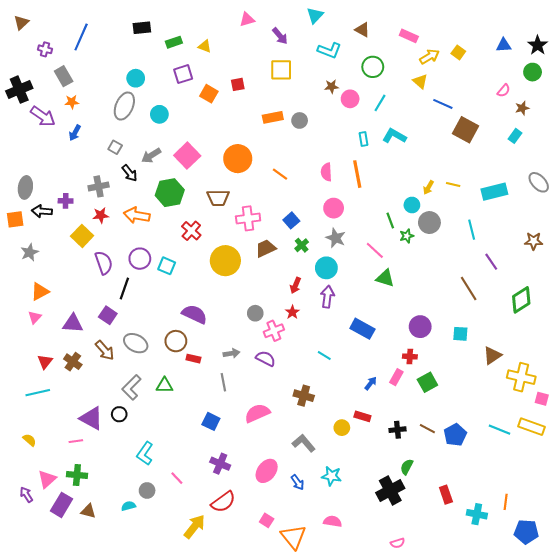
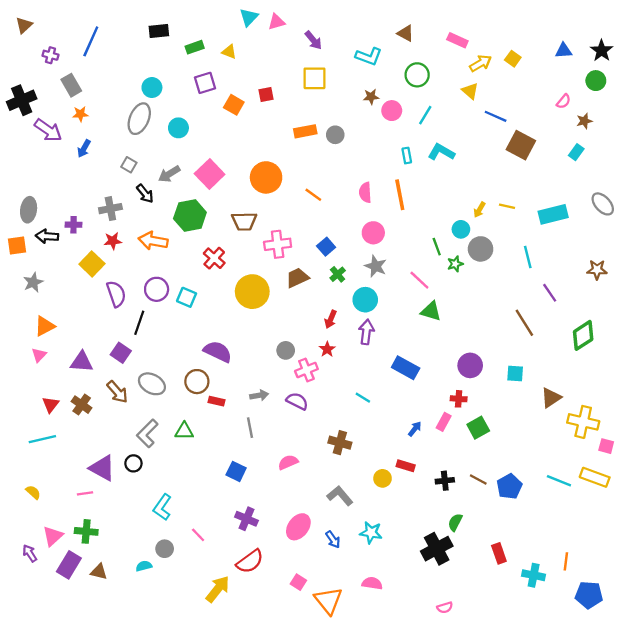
cyan triangle: (315, 15) -> (249, 17), moved
pink semicircle: (257, 413) -> (288, 462), size x0.7

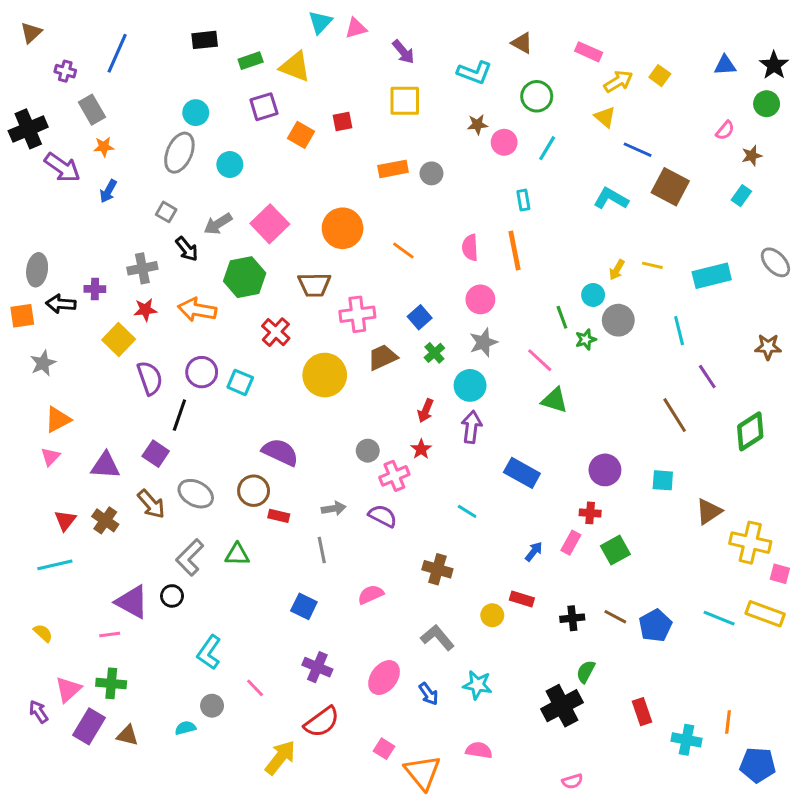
yellow triangle: (229, 52) -> (295, 67), size x1.6
cyan L-shape: (441, 152) -> (611, 199), moved
gray star: (376, 266) -> (483, 342), turned 30

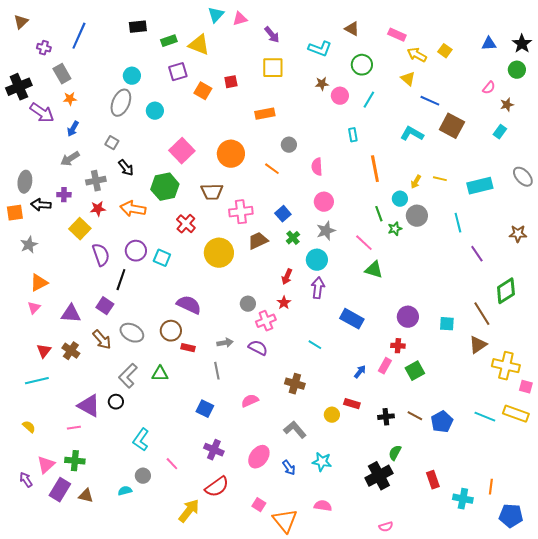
yellow arrow: (618, 81) -> (417, 55), turned -120
gray circle: (431, 173) -> (289, 145), moved
gray arrow: (218, 224) -> (70, 159), moved
orange line: (515, 250) -> (375, 169), moved
brown line: (675, 415) -> (482, 314), moved

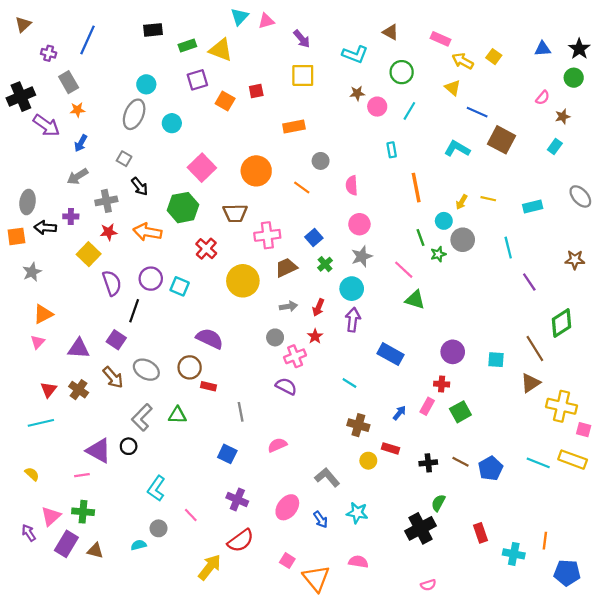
cyan rectangle: (480, 186) -> (533, 206), size x0.7
gray arrow: (225, 343) -> (288, 306), moved
brown cross: (295, 384) -> (358, 425), moved

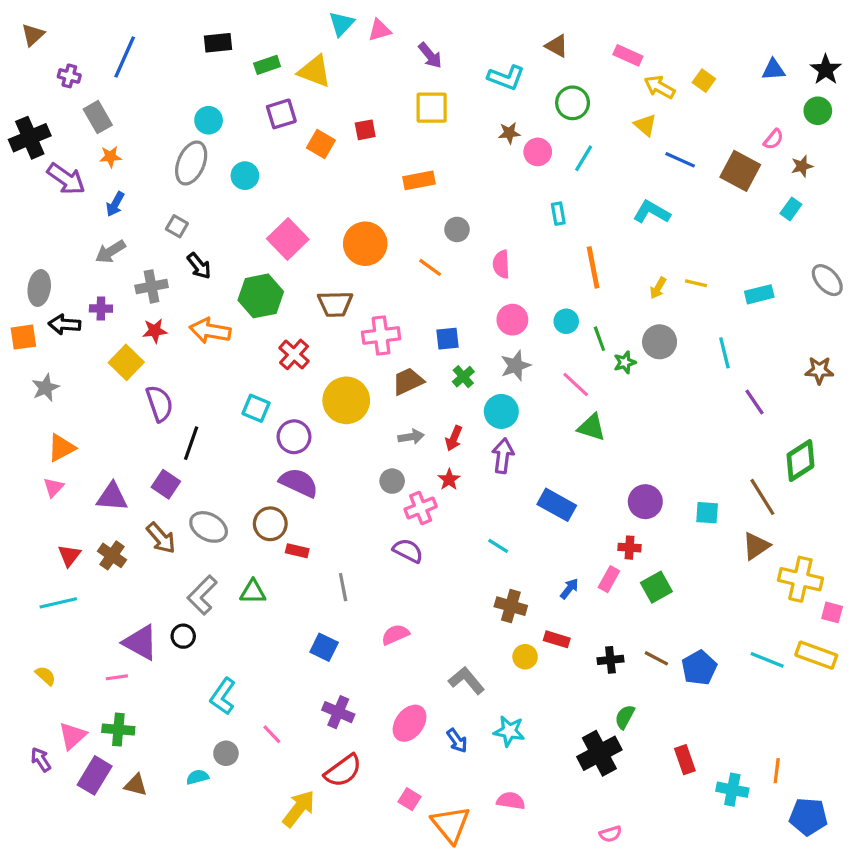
brown square: (502, 140) -> (740, 171), moved
cyan circle: (444, 221) -> (566, 321), moved
blue square: (314, 238) -> (447, 339), turned 35
purple circle: (151, 279) -> (294, 437), moved

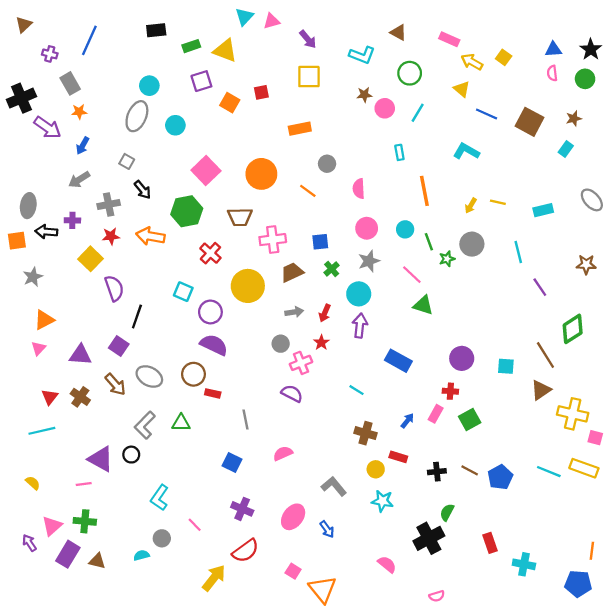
pink semicircle: (773, 139) -> (552, 73), moved, turned 133
cyan star: (509, 731) -> (382, 501), moved
orange line: (777, 771) -> (592, 551), moved
pink semicircle: (511, 801) -> (387, 564), moved, turned 30

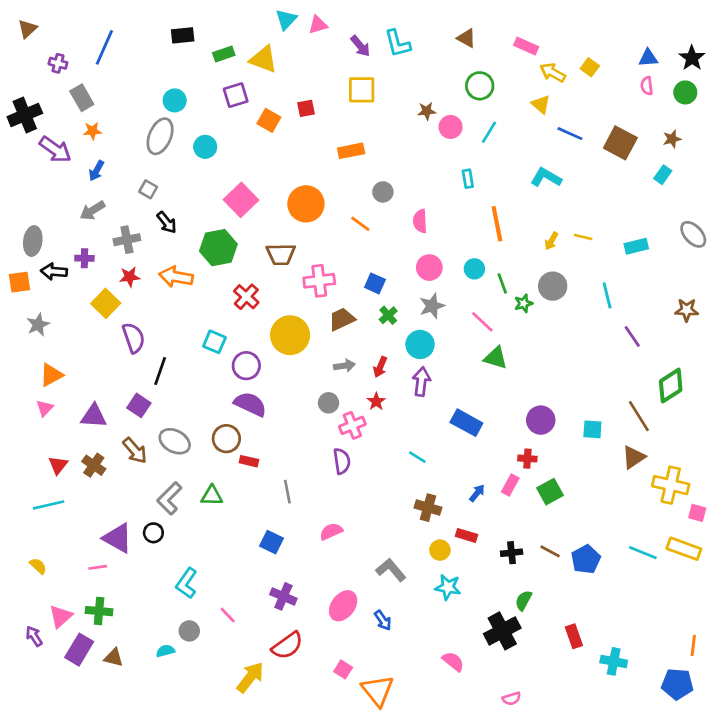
cyan L-shape: (362, 55) -> (397, 43), moved, turned 55
blue square: (320, 242) -> (375, 283), turned 30
purple semicircle: (292, 393) -> (342, 461), turned 55

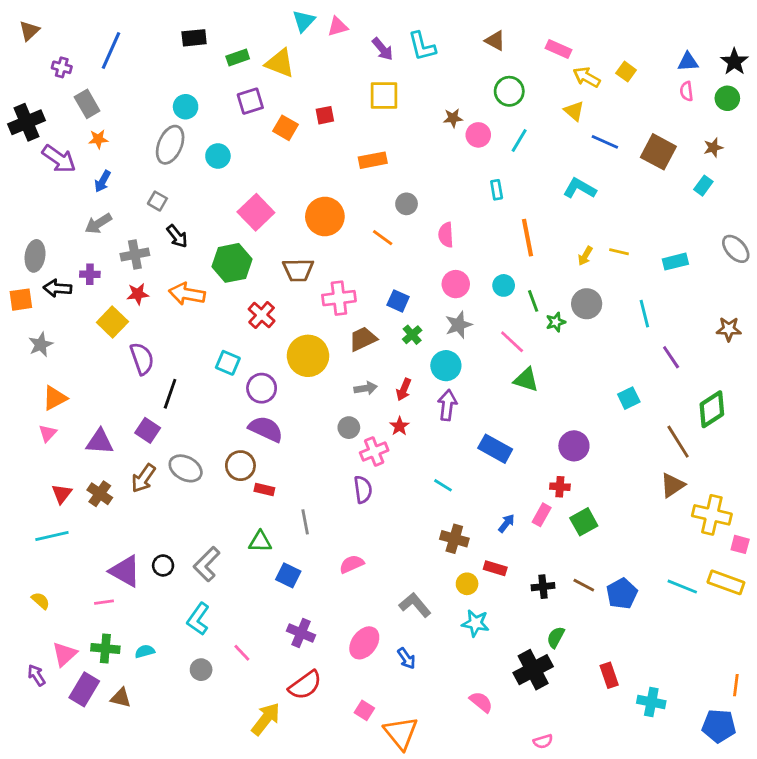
cyan square: (592, 429) -> (629, 398), moved, turned -30
brown arrow: (135, 451) -> (143, 478), turned 76
green triangle: (212, 496) -> (260, 542), moved
gray L-shape: (169, 498) -> (207, 564), moved
cyan semicircle: (165, 651) -> (145, 651), moved

